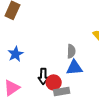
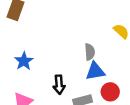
red circle: (54, 82) -> (110, 92), moved

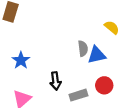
blue triangle: (95, 71) -> (97, 55), moved

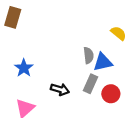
black arrow: (55, 81) -> (60, 89), turned -66
gray rectangle: (78, 95) -> (90, 84), moved, turned -48

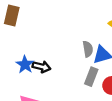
black arrow: (60, 89) -> (41, 67), moved

